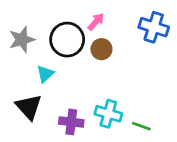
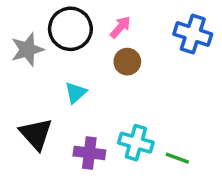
black circle: (67, 40) -> (70, 29), moved
cyan triangle: (45, 74) -> (76, 93), moved

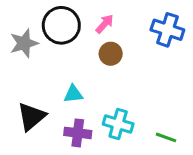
cyan triangle: (76, 93) -> (73, 94), moved, turned 36
black triangle: (36, 134) -> (31, 117), turned 32
green line: (177, 158) -> (166, 137), moved

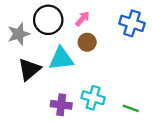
cyan triangle: (73, 94) -> (61, 59), moved, size x1.6
black triangle: (31, 117) -> (29, 69), moved

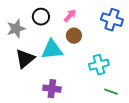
black circle: (48, 20) -> (41, 17), size x0.7
cyan cross: (93, 98) -> (99, 65), moved, turned -30

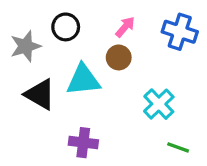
pink arrow: (70, 16) -> (125, 27), moved
black triangle: (25, 59) -> (40, 94), turned -50
cyan cross: (99, 65) -> (159, 104), turned -30

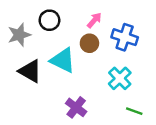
blue cross: (180, 32) -> (125, 37), moved
cyan triangle: (83, 80) -> (63, 60), turned 32
purple cross: (83, 143) -> (76, 107), moved, turned 30

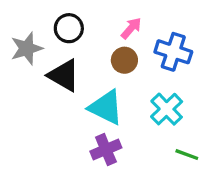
cyan triangle: (63, 60) -> (106, 107), moved
black triangle: (30, 71) -> (64, 75), moved
purple cross: (76, 107) -> (106, 150), turned 30

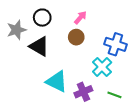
blue cross: (173, 52) -> (115, 44), moved
cyan triangle: (106, 107) -> (57, 81), moved
purple cross: (106, 150) -> (83, 92), moved

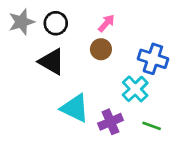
gray star: (16, 30) -> (22, 22), moved

